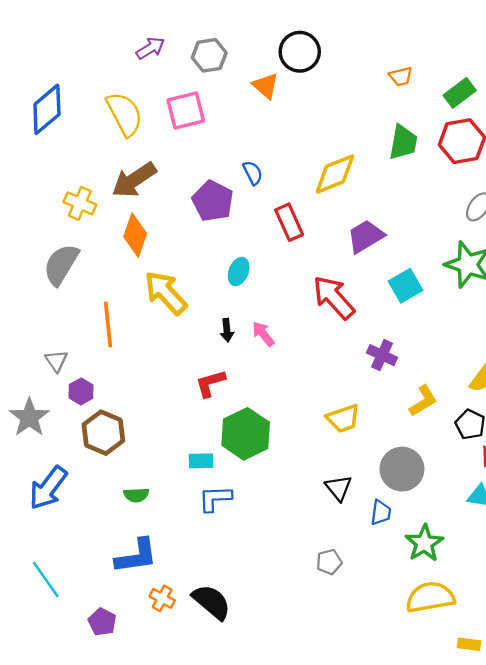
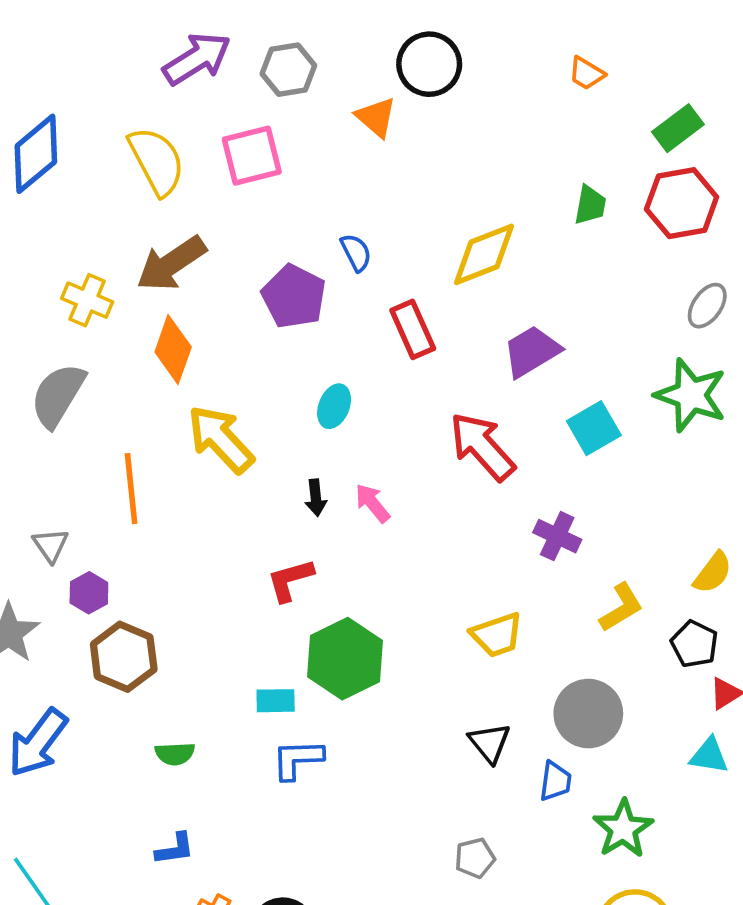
purple arrow: (150, 48) -> (197, 59), size x1.5
orange trapezoid: (401, 76) -> (586, 73), moved, turned 45
green trapezoid: (403, 142) -> (590, 205), size x0.7
blue L-shape: (136, 556) -> (175, 849), size x0.6

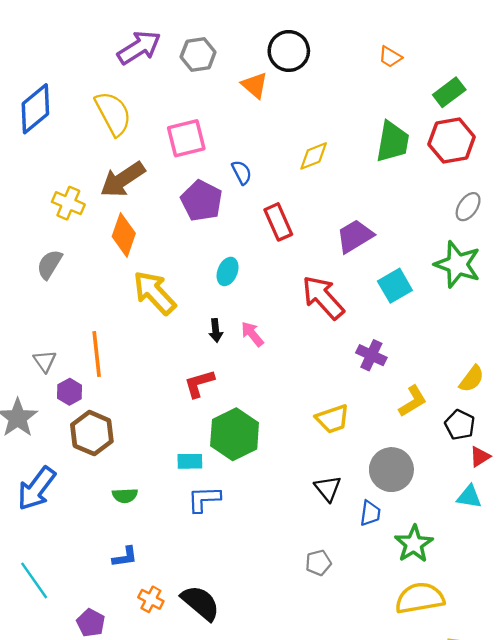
pink square: (252, 156) -> (186, 138), moved
green trapezoid: (590, 205) -> (393, 142), size x1.6
yellow diamond: (484, 254) -> (314, 156), moved, size x0.7
gray semicircle: (58, 395) -> (49, 264), size x0.7
orange line: (131, 489) -> (97, 354), moved

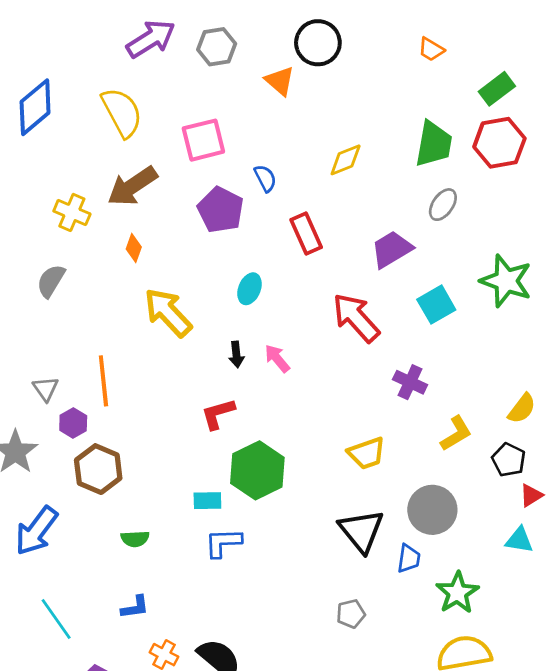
gray ellipse: (468, 207) -> (443, 205), moved
orange diamond: (124, 235) -> (134, 248), size x0.6
black triangle: (328, 488) -> (361, 531), size x1.5
cyan line: (34, 580) -> (56, 619), moved

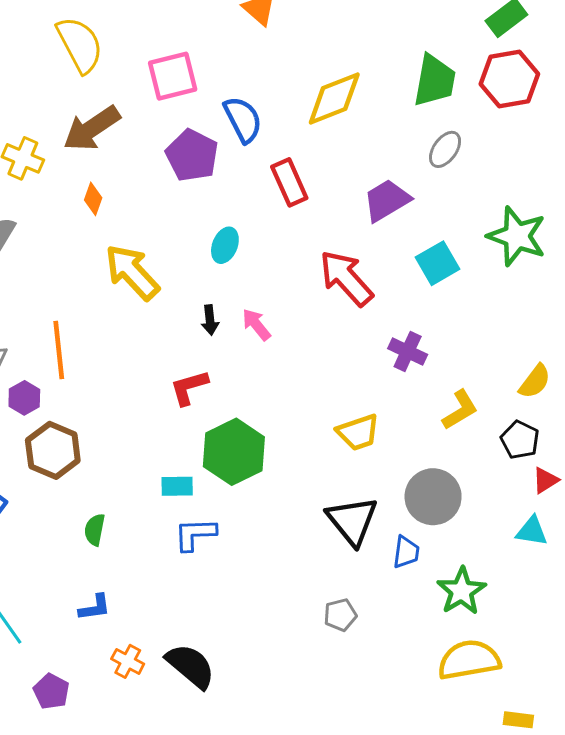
yellow diamond: (346, 160) -> (334, 99), size x1.5
blue semicircle: (265, 178) -> (243, 119), size x1.5
green semicircle: (135, 539) -> (95, 530), turned 104

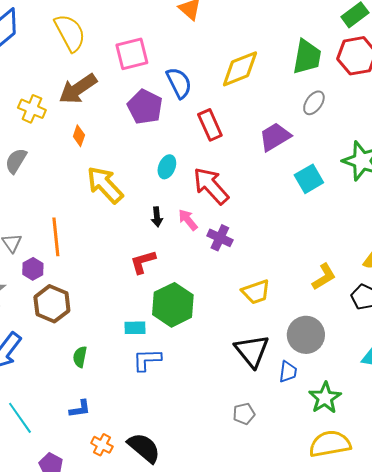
red arrow: (346, 278) -> (211, 186), moved
purple cross: (408, 352) -> (220, 238), moved

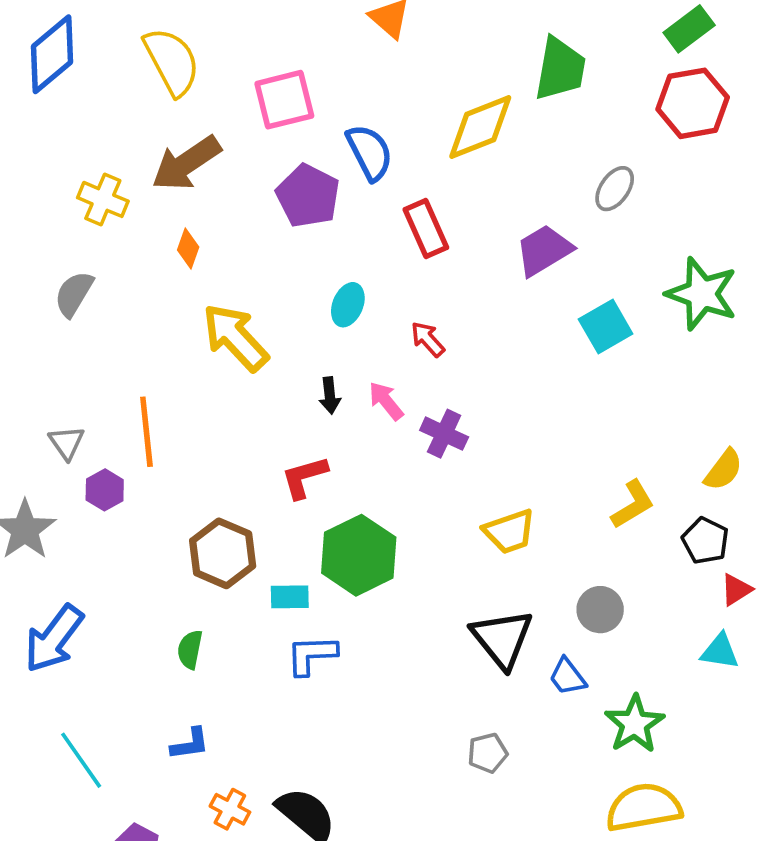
green trapezoid: (307, 57) -> (560, 69), moved
red arrow: (211, 186) -> (428, 339), size x0.5
brown hexagon: (52, 304) -> (223, 553), moved
gray circle: (306, 335) -> (600, 610), size x0.7
blue trapezoid: (288, 372) -> (567, 677), turned 135

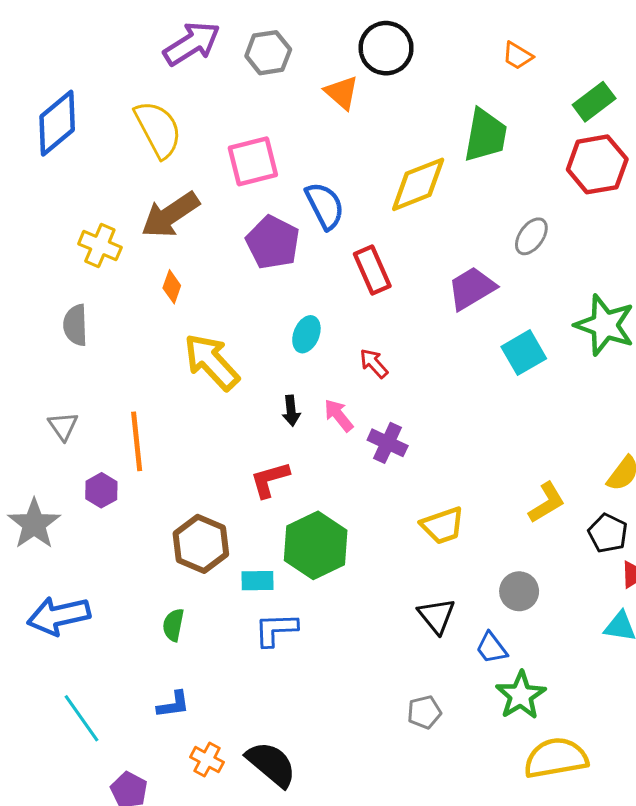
gray semicircle: (74, 294) -> (75, 325), turned -33
gray triangle: (67, 443) -> (63, 426), moved
blue arrow: (54, 639) -> (59, 616), turned 40
black triangle: (502, 639) -> (436, 616), size x0.7
green star: (635, 724) -> (521, 695), moved

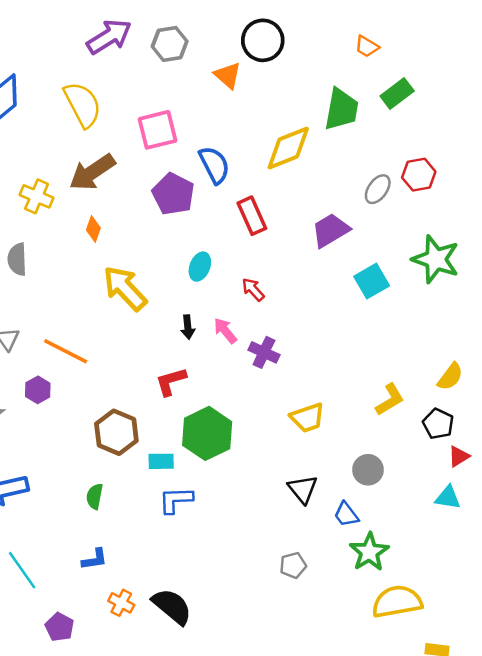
green rectangle: (594, 102) -> (397, 94), moved
red hexagon: (597, 164) -> (419, 175), moved, size x0.7
orange line: (137, 441) -> (66, 351), turned -57

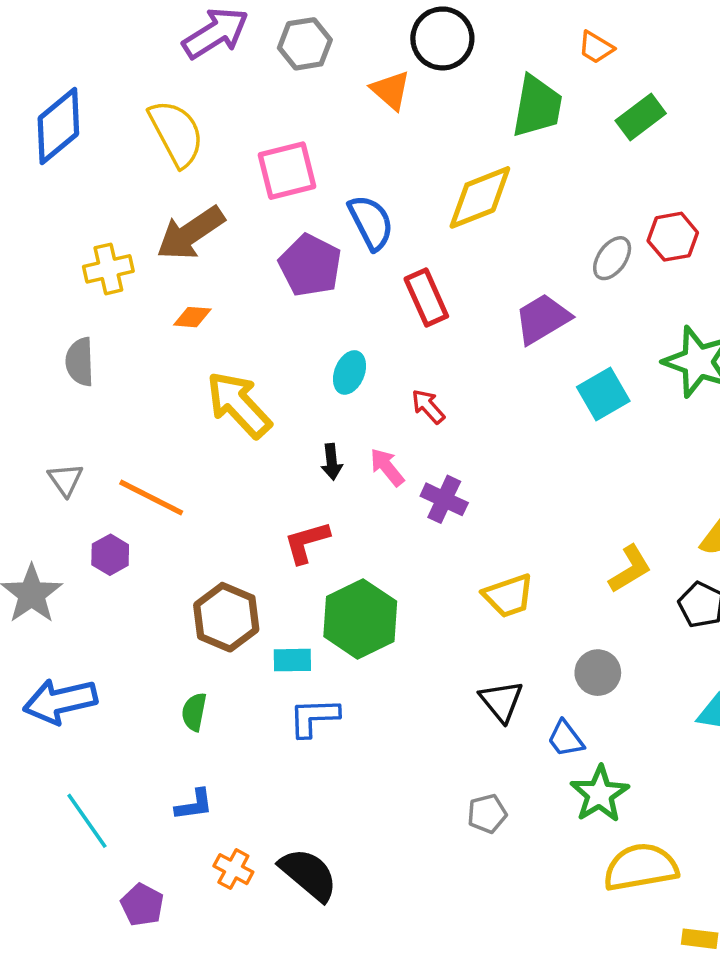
green trapezoid: (341, 109) -> (537, 106), moved
yellow cross: (37, 196) -> (108, 269), turned -36
orange diamond: (93, 229) -> (192, 317), turned 75

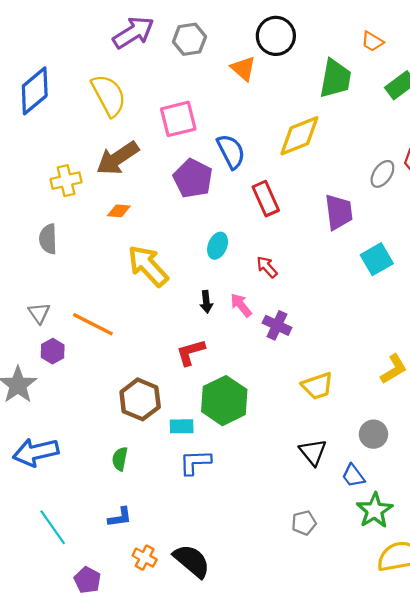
purple trapezoid: (542, 319) -> (339, 212), turned 114
purple hexagon: (110, 555) -> (53, 351), moved

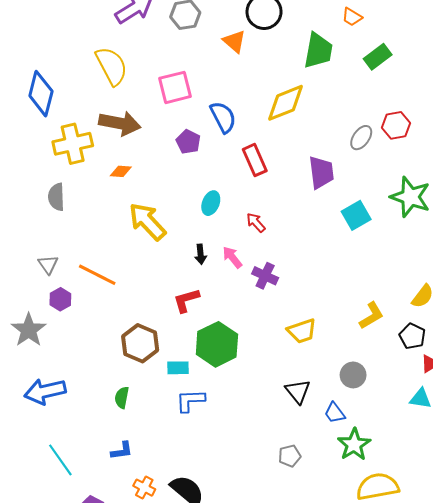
blue diamond: (35, 91) -> (41, 94), moved, turned -36
brown arrow: (118, 158) -> (120, 123), turned -135
purple pentagon: (193, 178) -> (188, 142), size x0.7
yellow cross: (66, 181) -> (73, 144), size x1.4

